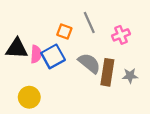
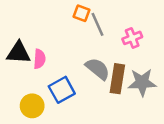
orange square: (64, 32) -> (82, 13), moved
blue square: (53, 56) -> (62, 90), moved
gray star: (130, 76) -> (142, 82), size x1.6

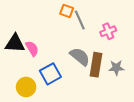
pink semicircle: (40, 59) -> (32, 48), turned -35
gray star: (142, 82) -> (116, 68), size x0.7

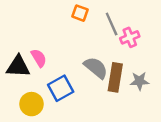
gray line: (80, 20) -> (112, 24), moved
black triangle: (15, 43) -> (18, 66), moved

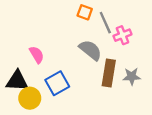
orange square: (80, 13) -> (85, 12), moved
black triangle: (18, 66) -> (17, 81), moved
gray semicircle: (96, 68) -> (90, 50), moved

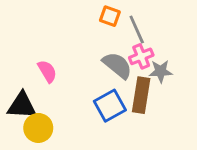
pink cross: (122, 35) -> (141, 56), moved
gray star: (132, 76) -> (161, 71), moved
blue square: (57, 83) -> (110, 106), moved

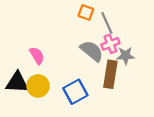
blue square: (110, 106) -> (75, 92), moved
yellow circle: (38, 128) -> (38, 86), moved

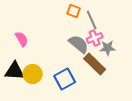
pink semicircle: (37, 56) -> (22, 39), moved
brown rectangle: (110, 74) -> (95, 64), turned -55

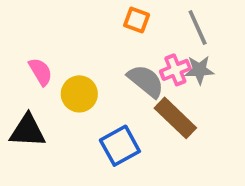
gray line: (92, 20) -> (198, 27), moved
gray star: (108, 48) -> (199, 70), moved
yellow circle: (33, 74) -> (79, 94), moved

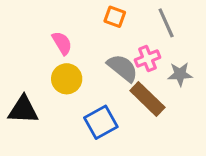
gray star: (199, 70) -> (180, 74), moved
pink semicircle: (40, 72) -> (62, 43), moved

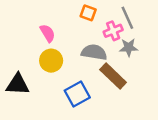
pink cross: (147, 59) -> (113, 31), moved
gray semicircle: (123, 68) -> (94, 52), turned -30
gray star: (180, 74) -> (129, 47), moved

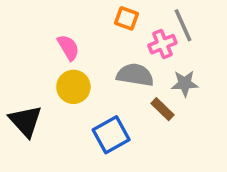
gray star: (129, 47) -> (185, 83), moved
brown rectangle: (113, 76) -> (162, 109), size x0.6
black triangle: (18, 84) -> (26, 121), turned 45

